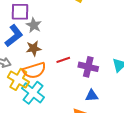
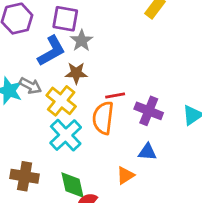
orange semicircle: (34, 70) -> (103, 118), moved, turned 105
yellow cross: (18, 79) -> (61, 101), moved

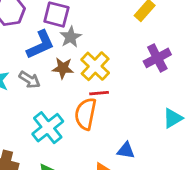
gray arrow: (30, 86) -> (30, 80), moved
yellow cross: (61, 101) -> (95, 66), moved
purple cross: (149, 111) -> (157, 58), moved, turned 36

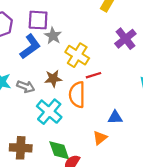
brown star: (63, 68) -> (53, 79), moved
gray arrow: (30, 80) -> (26, 87), moved
red line: (99, 93) -> (94, 75), moved

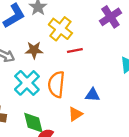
orange semicircle: (77, 95) -> (56, 84), moved

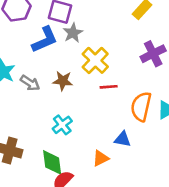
cyan cross: (27, 83) -> (62, 125), moved, size x0.7
orange semicircle: (56, 84) -> (141, 107), moved

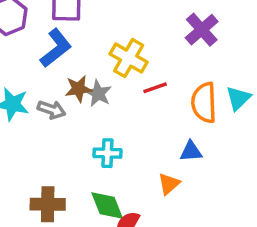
gray star: (73, 33) -> (98, 93), moved
brown star: (63, 81) -> (78, 89), moved
cyan cross: (62, 125) -> (107, 153), turned -36

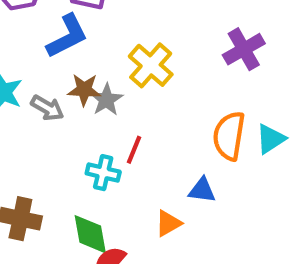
red line: (155, 88) -> (134, 150), moved, turned -60

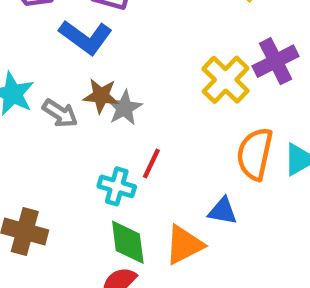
blue L-shape: (67, 36) -> (86, 37), turned 60
yellow cross: (151, 65) -> (226, 80), moved
orange triangle: (168, 223) -> (184, 245), size x1.4
green diamond: (90, 234) -> (128, 242), moved

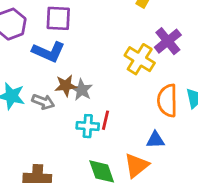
cyan cross: (117, 186) -> (88, 126), moved

